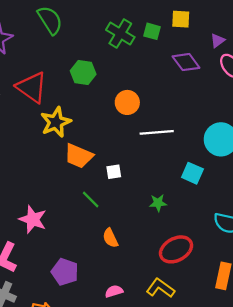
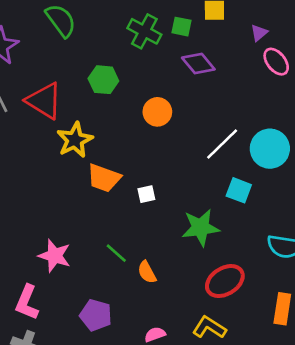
purple diamond: (186, 62) -> (198, 63), moved
white line: (157, 132) -> (222, 144), moved, turned -36
green line: (91, 199) -> (116, 253), moved
green star: (158, 203) -> (200, 228), size x1.8

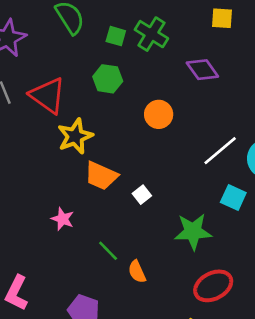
green square: (181, 27) -> (116, 36), moved
white square: (146, 194) -> (142, 195), turned -30
pink star: (55, 256) -> (63, 219), moved, size x0.7

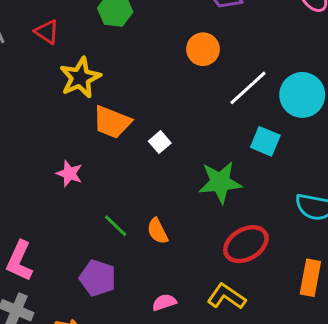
red triangle: (48, 95) -> (47, 32), size x0.6
orange circle: (159, 114) -> (203, 49), moved
green line: (108, 251) -> (116, 226), moved

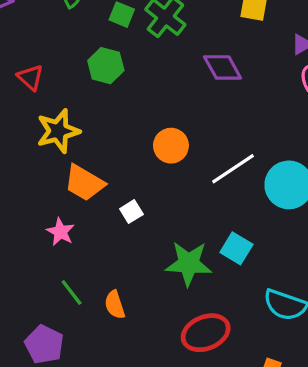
orange circle: (203, 49) -> (171, 146), moved
cyan square: (265, 141) -> (236, 248), moved
pink star: (69, 174) -> (60, 232), moved

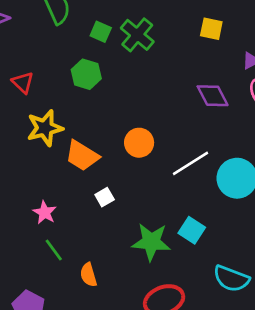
purple diamond: (223, 67) -> (213, 96), moved
orange trapezoid: (84, 183) -> (82, 156), moved
green line: (72, 292) -> (54, 250), moved

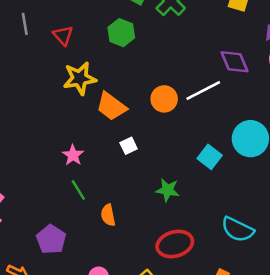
white line: (191, 163) -> (203, 90), moved
cyan square: (192, 230) -> (210, 157), moved
green star: (151, 242) -> (168, 190), size x0.7

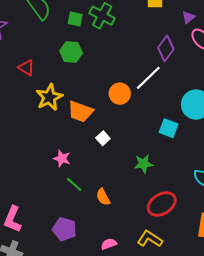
purple diamond: (235, 62) -> (166, 48), turned 75

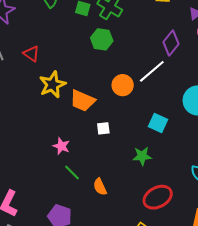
green hexagon: (71, 52) -> (102, 39), moved
cyan square: (169, 128) -> (158, 123), moved
white square: (103, 138) -> (103, 128), turned 32

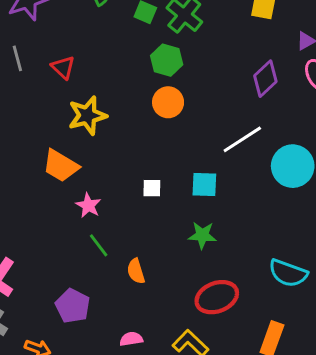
white line: (152, 71) -> (242, 139), moved
orange circle: (123, 85) -> (168, 102), moved
orange trapezoid: (82, 101) -> (61, 166), moved
cyan square: (158, 123) -> (204, 185), moved, turned -30

